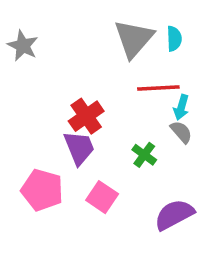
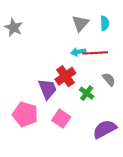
gray triangle: (134, 39) -> (80, 23), size x0.7
cyan arrow: (181, 107) -> (78, 52), moved, turned 64
red cross: (86, 116) -> (65, 76), moved

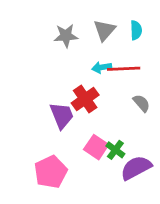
gray star: (14, 27) -> (66, 36), moved, turned -30
green cross: (87, 93) -> (115, 150), moved
pink pentagon: (25, 114) -> (51, 172), moved, turned 30
pink square: (61, 119) -> (96, 147), moved

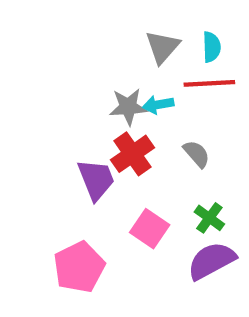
gray star: (66, 36) -> (128, 107), moved
red line: (124, 69) -> (209, 83), moved
gray semicircle: (142, 103) -> (197, 154), moved
green cross: (115, 150) -> (209, 218), moved

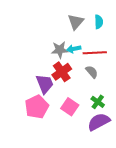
red line: (209, 83) -> (95, 53), moved
pink pentagon: (79, 267) -> (37, 107), moved

